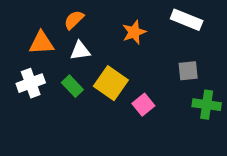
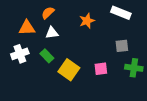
yellow square: (111, 83) -> (69, 70), moved
pink square: (143, 105) -> (101, 69), moved, turned 32

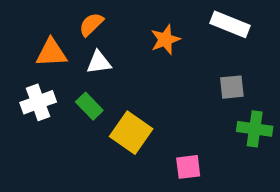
pink square: (101, 69) -> (188, 167), moved

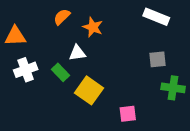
orange star: (165, 40) -> (93, 27), moved, turned -30
orange triangle: (51, 53) -> (15, 36), moved
white triangle: (99, 62) -> (77, 53), moved

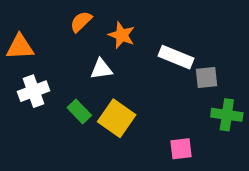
white rectangle: (156, 17) -> (176, 57), moved
green rectangle: (61, 72) -> (79, 111), moved
pink square: (128, 114) -> (181, 149), moved

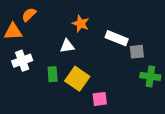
orange semicircle: (81, 22) -> (29, 15), moved
green rectangle: (79, 111) -> (53, 74), turned 40
pink square: (181, 149) -> (100, 99), moved

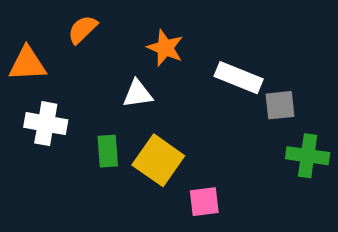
orange semicircle: (29, 15) -> (83, 29), moved
white cross: (22, 61) -> (46, 124), turned 30

